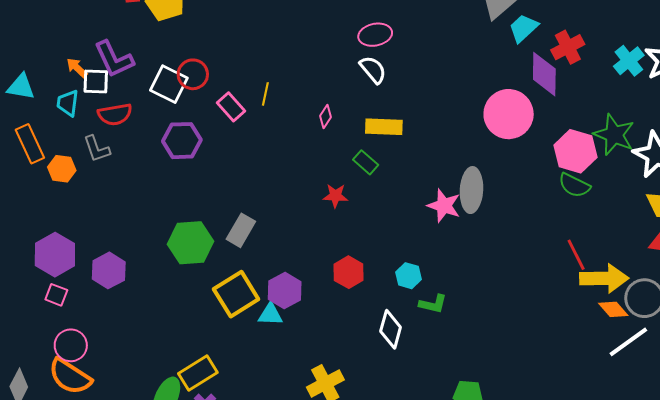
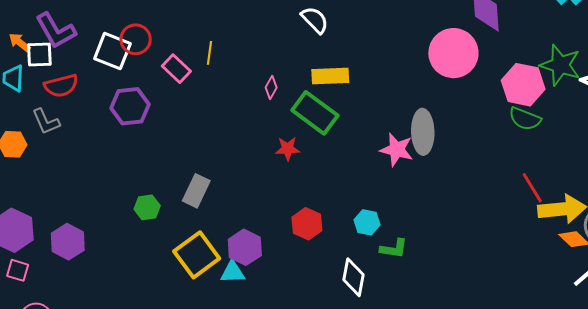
pink diamond: (326, 116) -> (271, 87), moved
green rectangle: (366, 162) -> (315, 113), size x1.8
green hexagon: (191, 243) -> (147, 207), size x0.6

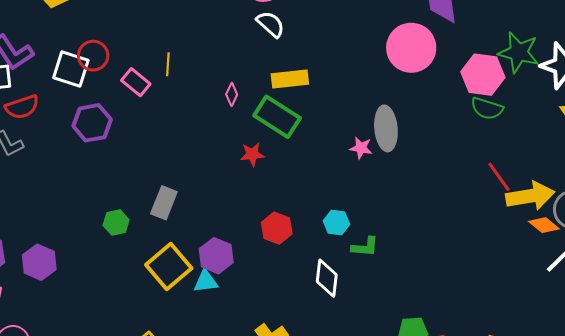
pink star: (397, 150) -> (361, 148), size x0.7

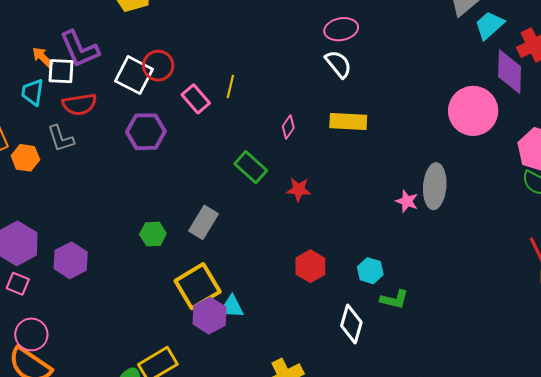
green rectangle: (277, 117) -> (251, 167), moved, size x0.7
purple hexagon: (216, 256) -> (209, 316), moved

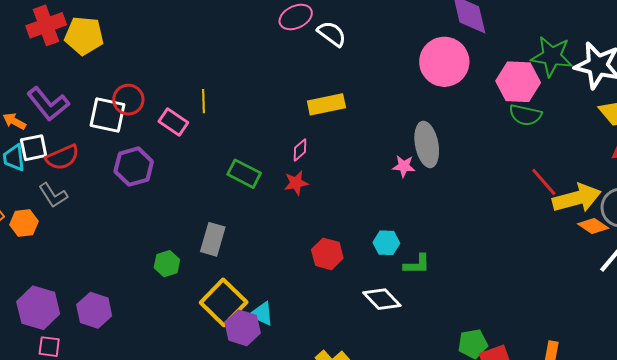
white semicircle: (338, 64) -> (332, 34), moved
white square: (61, 71) -> (34, 148), moved
pink diamond: (288, 127) -> (300, 150), moved, turned 30
cyan triangle: (232, 307) -> (262, 314), turned 36
white diamond: (351, 324) -> (382, 299), turned -45

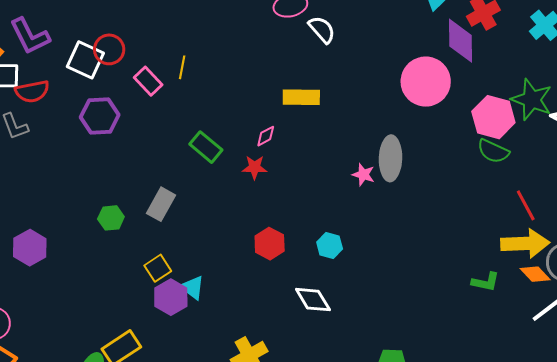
red line: (544, 182) -> (526, 205), moved
green L-shape: (417, 264) -> (486, 282), moved
yellow square: (224, 302) -> (158, 268), size x0.6

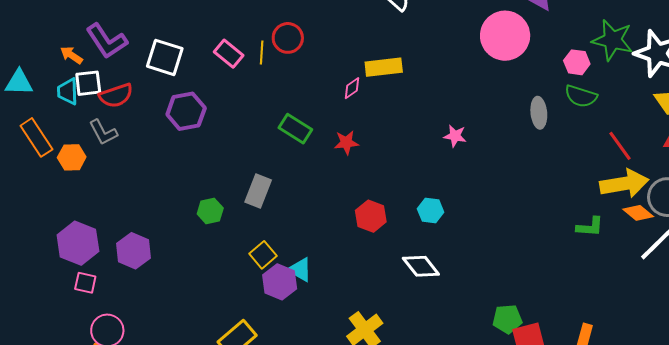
red circle: (109, 49) -> (288, 38), moved
pink rectangle: (148, 81) -> (229, 54), moved
pink hexagon: (493, 117) -> (577, 62), size x0.6
pink diamond: (266, 136) -> (352, 88), moved
gray ellipse: (390, 158) -> (539, 113), moved, size x0.7

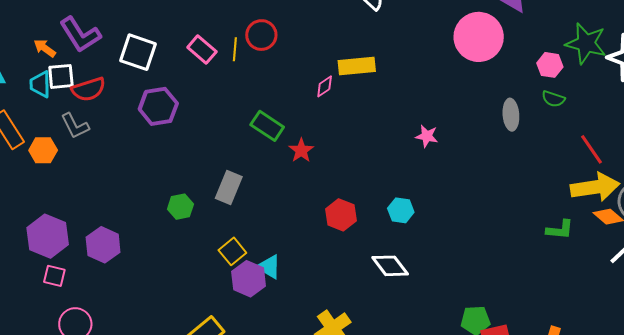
green semicircle: (581, 96) -> (553, 99), size x0.7
red star: (346, 143) -> (301, 150), moved, turned -30

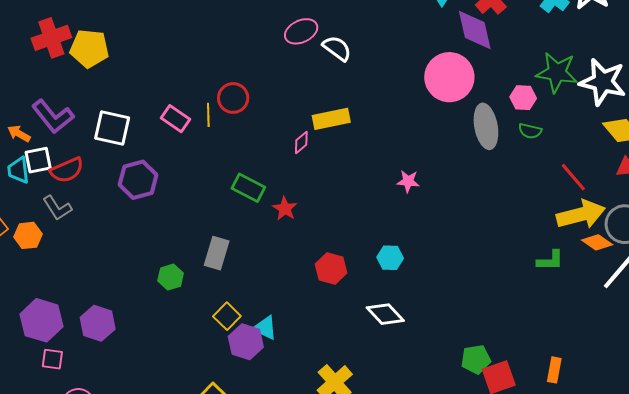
gray ellipse: (511, 115) -> (486, 126), moved, size x1.4

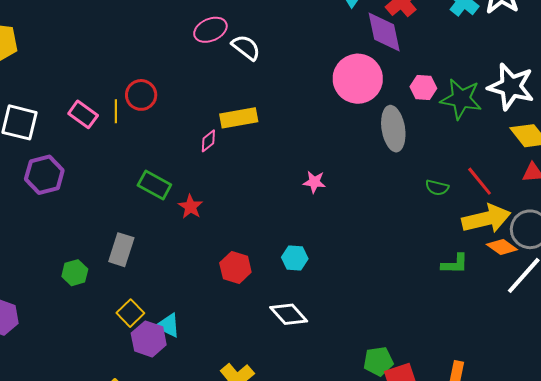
green star: (557, 72) -> (461, 99), moved
pink hexagon: (523, 98) -> (423, 88), moved
green semicircle: (530, 131) -> (437, 188), moved

